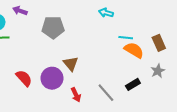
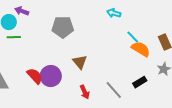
purple arrow: (20, 11) -> (22, 11), moved
cyan line: (126, 38) -> (133, 37), turned 40
purple circle: (52, 78) -> (51, 76), moved

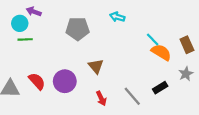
cyan arrow: (114, 13) -> (117, 17), moved
red semicircle: (35, 76) -> (37, 81), moved

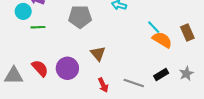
green line: (25, 39) -> (38, 27), moved
gray star: (186, 74) -> (186, 74), moved
gray line: (132, 96) -> (134, 83), turned -30

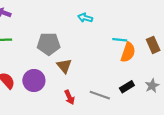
gray pentagon: (80, 17) -> (49, 44), moved
cyan line: (154, 27) -> (120, 40), turned -40
orange semicircle: (162, 40) -> (128, 52), turned 78

